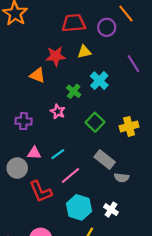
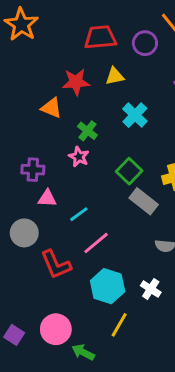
green cross: (74, 91) -> (87, 131), moved
pink triangle: (34, 153) -> (47, 198), moved
gray rectangle: (105, 159) -> (144, 201), moved

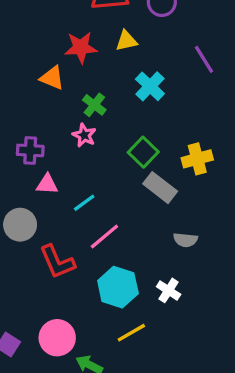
yellow line: (119, 325) -> (131, 333), turned 30

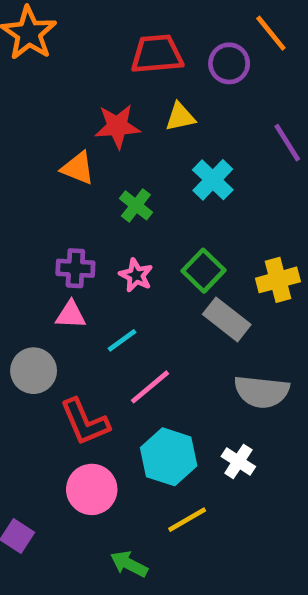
pink star: (84, 135) -> (136, 275), moved
purple cross: (30, 150) -> (75, 268), moved
gray semicircle: (185, 240) -> (262, 392), size x1.6
pink circle: (57, 338) -> (92, 489), moved

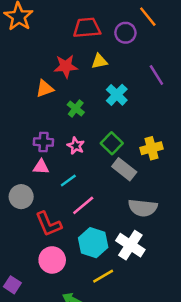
orange triangle: (78, 168) -> (45, 89), turned -42
white cross: (238, 461) -> (130, 245), size x1.6

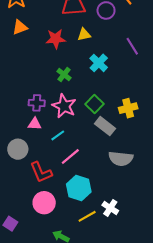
orange triangle: (45, 89) -> (20, 27), moved
pink star: (76, 146) -> (64, 106), size x1.6
white cross: (130, 245) -> (110, 208), moved, size x0.7

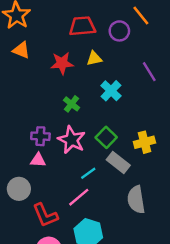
orange triangle: (20, 27) -> (21, 50), turned 42
cyan line: (58, 135) -> (88, 173), moved
gray semicircle: (121, 159) -> (136, 200), turned 75

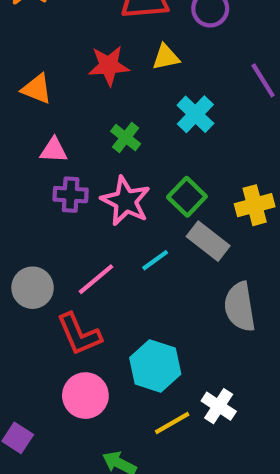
orange triangle: (21, 50) -> (37, 89), moved
pink triangle: (38, 160) -> (54, 150), moved
pink line: (79, 197) -> (96, 279), moved

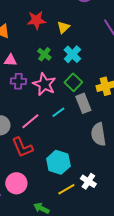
yellow triangle: (166, 57) -> (63, 27), moved, turned -32
cyan cross: (195, 114) -> (72, 54), moved
gray rectangle: (208, 241) -> (83, 103), turned 30
pink circle: (85, 396) -> (16, 183), moved

